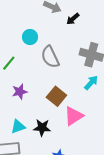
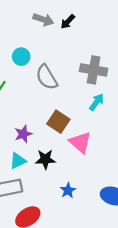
black arrow: (73, 19) -> (68, 22), moved
purple star: (20, 92) -> (23, 134), moved
pink triangle: (74, 116) -> (80, 142), turned -40

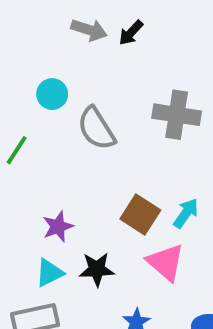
cyan arrow: (97, 102) -> (186, 213), moved
brown square: (58, 122) -> (140, 215), moved
pink triangle: (80, 142) -> (166, 262), moved

